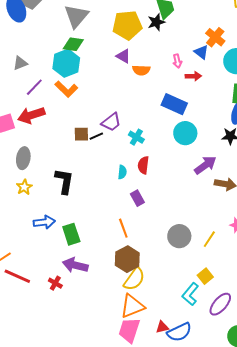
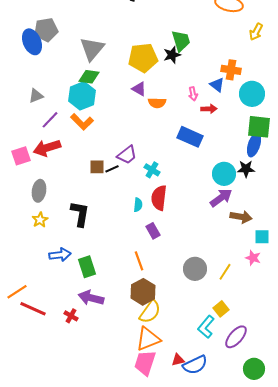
orange cross: (215, 37) -> (231, 70), turned -30
cyan circle: (185, 133) -> (224, 174), moved
red semicircle: (143, 165) -> (159, 198), size x1.4

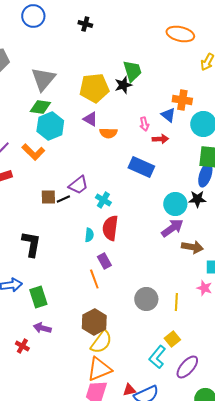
cyan hexagon: (82, 96) -> (50, 126), moved
orange line: (139, 261) -> (94, 279), moved
yellow line: (225, 272) -> (176, 302), turned -30
purple arrow: (91, 298) -> (42, 328), size x0.7

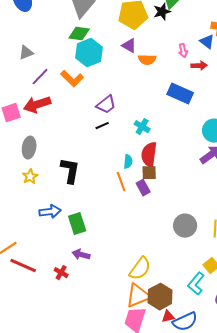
purple trapezoid: (78, 185) -> (106, 105), moved
brown square: (48, 197) -> (149, 173), moved
orange line: (94, 279) -> (121, 182), moved
brown hexagon: (94, 322) -> (160, 297), moved

